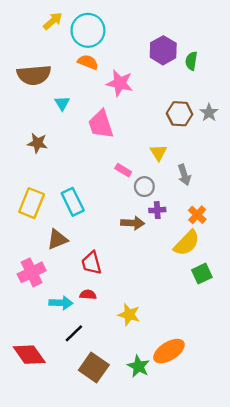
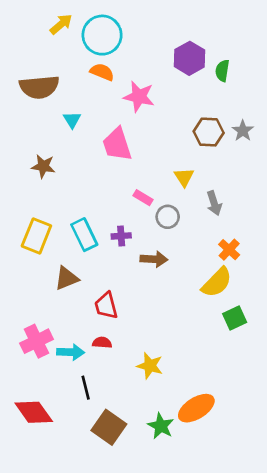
purple cross: (157, 210) -> (121, 236), moved
pink cross: (32, 272) -> (36, 341), moved
black line: (74, 333) -> (86, 388), turned -60

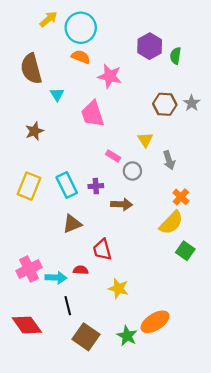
brown semicircle: (39, 87) -> (31, 69), turned 80
brown star: (43, 166) -> (34, 131), turned -30
brown triangle: (67, 278) -> (72, 224), moved
red trapezoid: (106, 306) -> (102, 250), moved
green square: (235, 318) -> (185, 251), turned -30

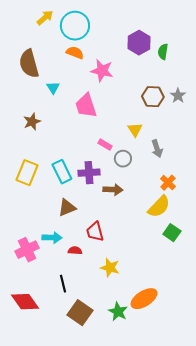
purple cross: (96, 186) -> (89, 173), size x1.5
cyan arrow: (56, 278) -> (52, 238), moved

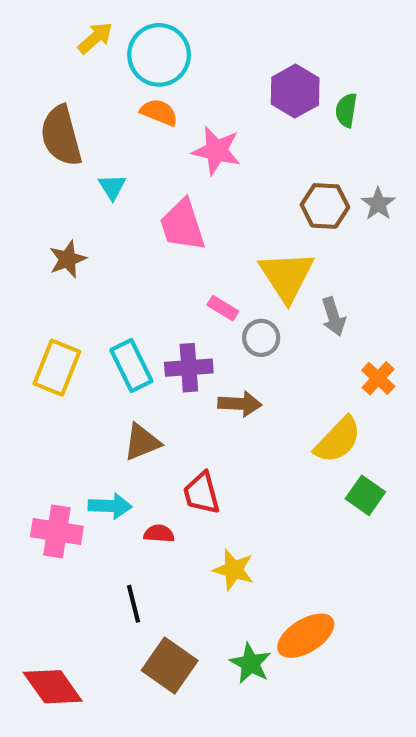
yellow triangle: (135, 130) -> (287, 276), size x1.8
orange cross: (168, 183) -> (378, 378), moved
pink cross: (27, 250) -> (57, 531), turned 35
red diamond: (25, 302) -> (53, 687), moved

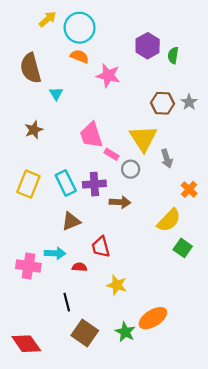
pink trapezoid: (182, 225) -> (91, 135), moved

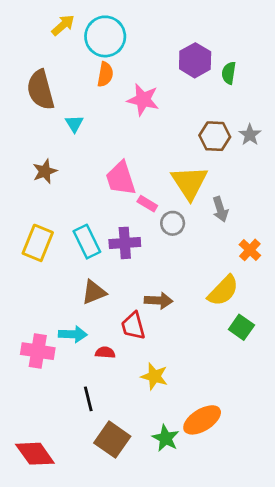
orange semicircle: (80, 56) -> (105, 74), turned 78
brown arrow: (120, 202) -> (159, 301), moved

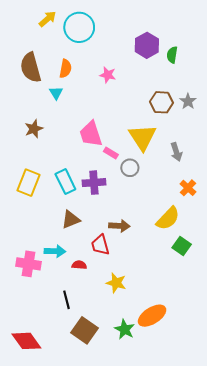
orange semicircle: (105, 74) -> (65, 69), moved
pink star: (143, 100) -> (108, 75), size x0.7
gray arrow: (220, 209) -> (176, 152), moved

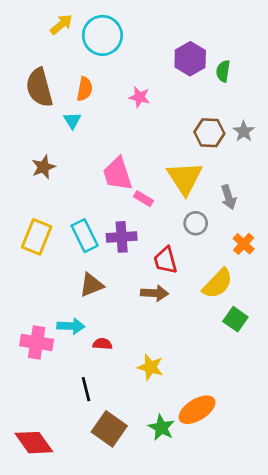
gray circle: (130, 168) -> (196, 223), moved
red trapezoid: (100, 245) -> (166, 260), moved

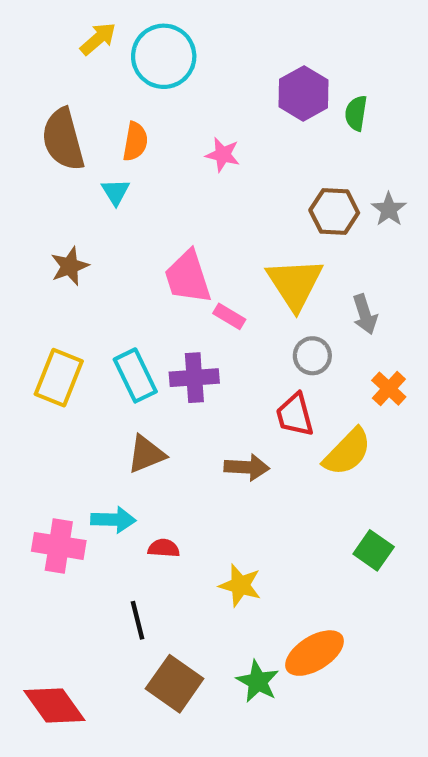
red trapezoid: (166, 260) -> (295, 415), moved
green square: (235, 319) -> (374, 550), moved

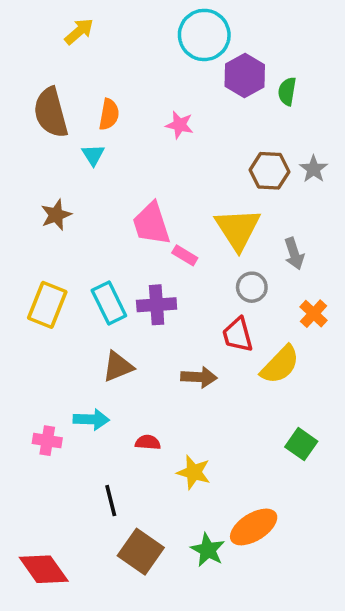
cyan circle: (164, 56) -> (204, 35), moved
pink cross: (59, 546) -> (47, 441), size x0.7
red semicircle: (164, 548) -> (148, 442), moved

